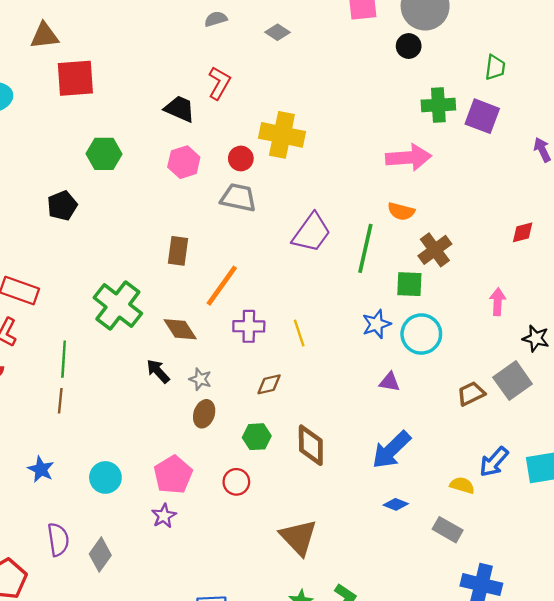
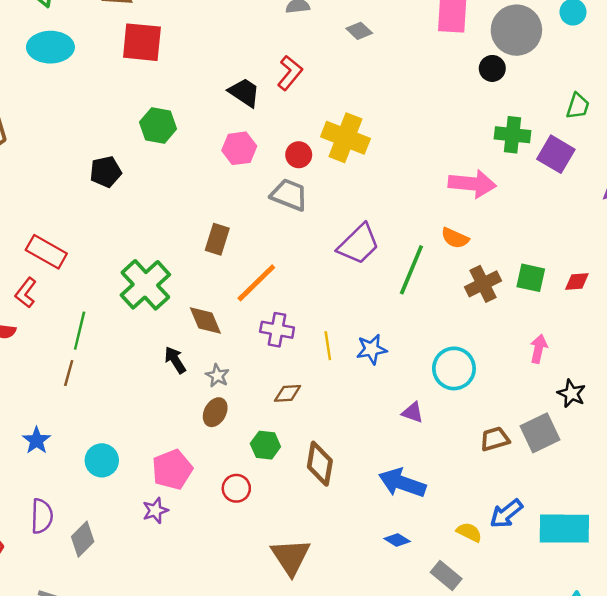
green square: (409, 284) -> (531, 278), moved
blue star: (376, 324) -> (372, 349), moved
blue arrow: (391, 450) -> (402, 483), turned 54

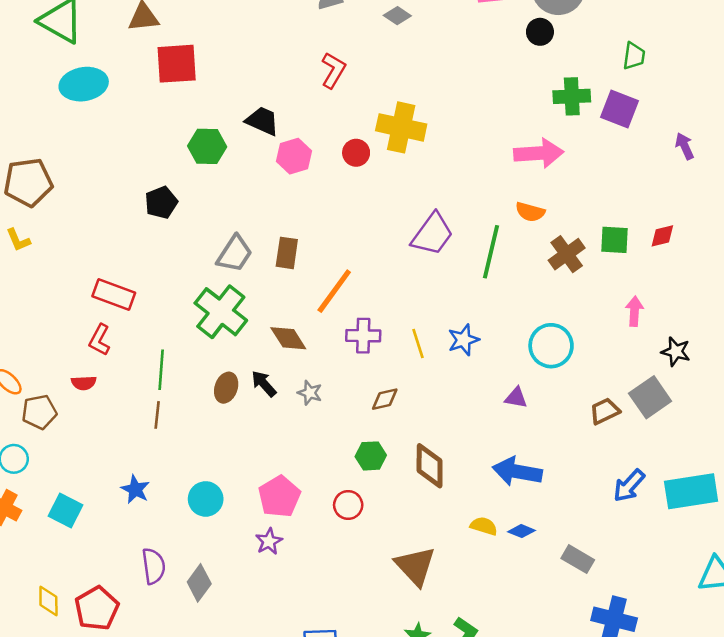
black trapezoid: (244, 92) -> (262, 121), moved
gray trapezoid: (289, 195) -> (235, 254), moved, turned 111
brown ellipse: (215, 412) -> (226, 388), moved
yellow semicircle: (469, 532) -> (484, 526), moved

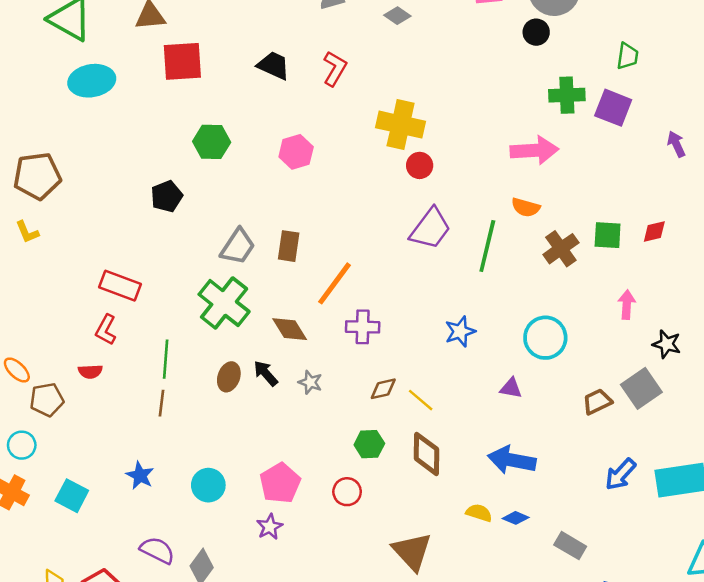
black trapezoid: (262, 121) -> (274, 65), moved
red circle: (356, 153) -> (420, 165), moved
yellow line: (418, 343) -> (421, 400), moved, turned -32
purple semicircle: (154, 566) -> (157, 550), turned -56

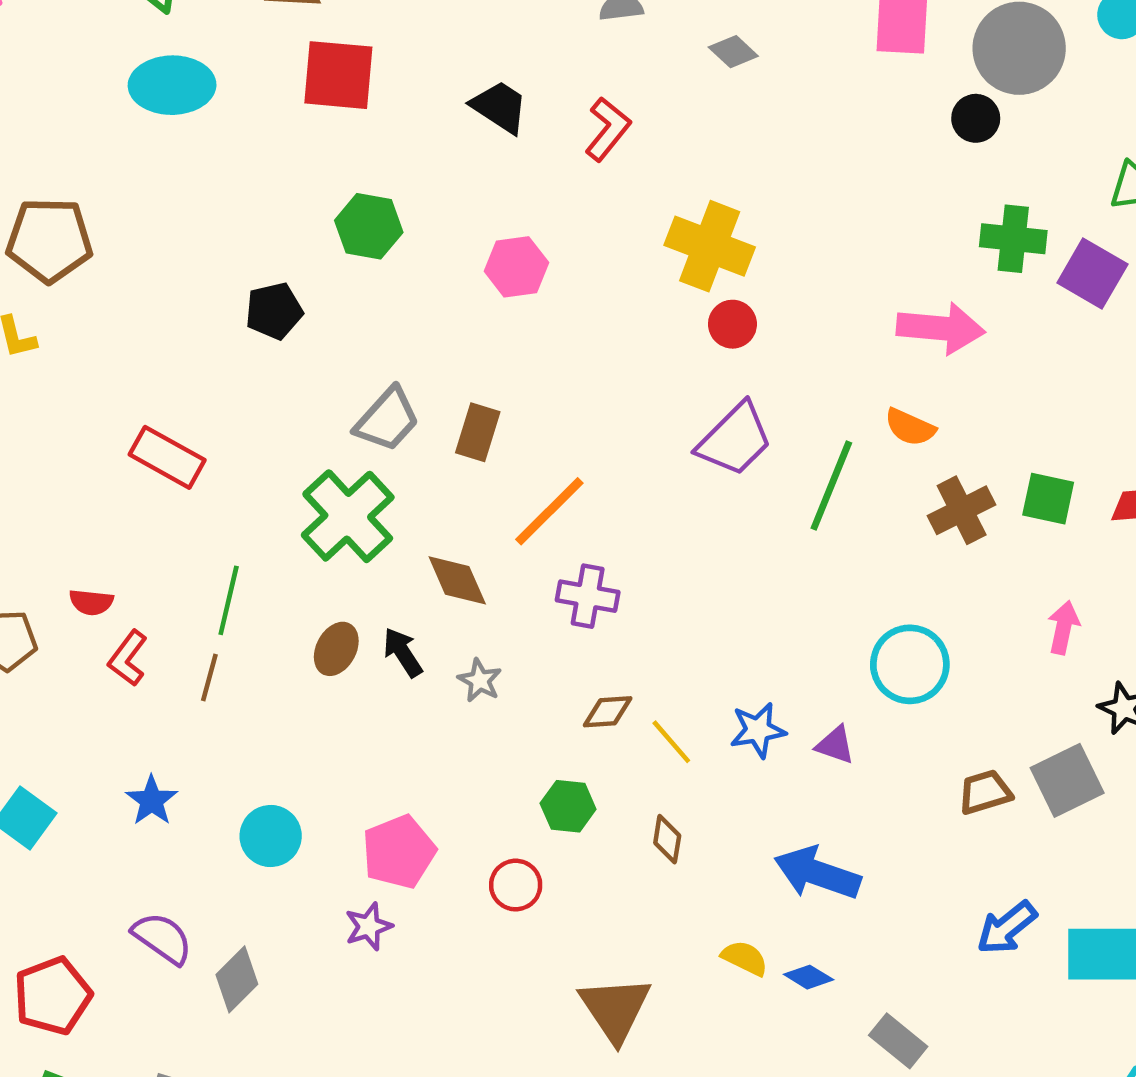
red L-shape: (106, 330) -> (128, 658), moved
blue star: (460, 332) -> (758, 730), moved
brown diamond: (427, 454) -> (667, 839), size x0.6

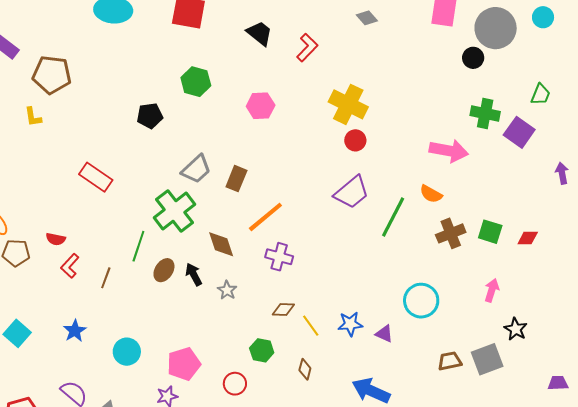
green line: (229, 600) -> (138, 246), moved

